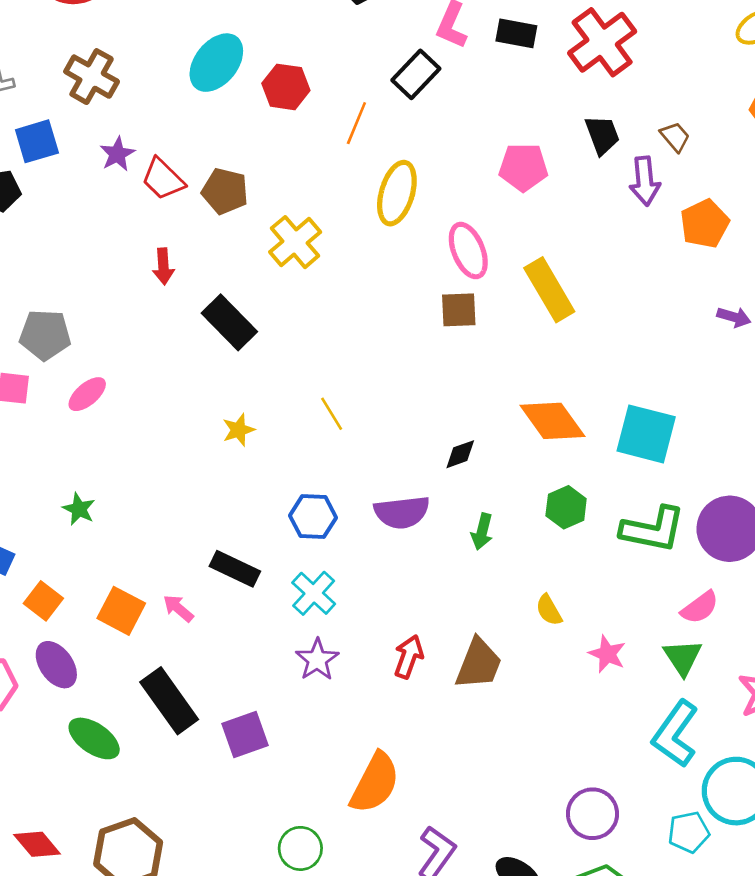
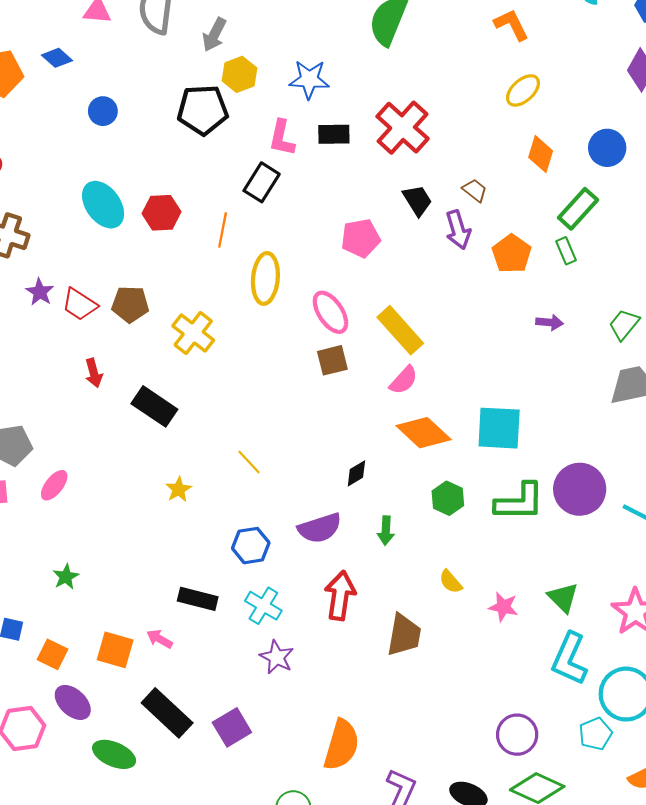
cyan ellipse: (216, 63) -> (103, 205), turned -63
green star: (79, 509) -> (66, 577), turned 30
pink semicircle: (700, 607) -> (404, 380), moved
red arrow: (409, 657) -> (340, 596), moved, size x1.4

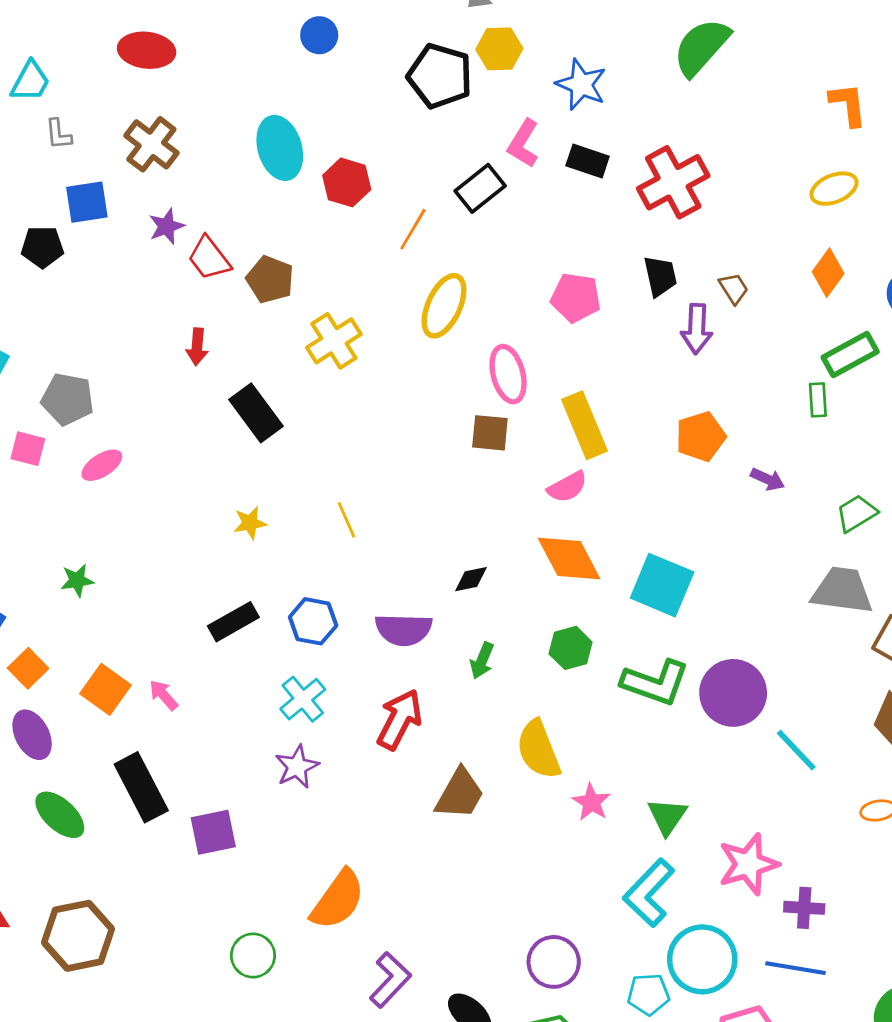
orange pentagon: (512, 254) -> (701, 436), moved
yellow semicircle: (451, 582) -> (538, 750), size x1.8
black rectangle: (198, 599) -> (233, 622), moved, turned -63

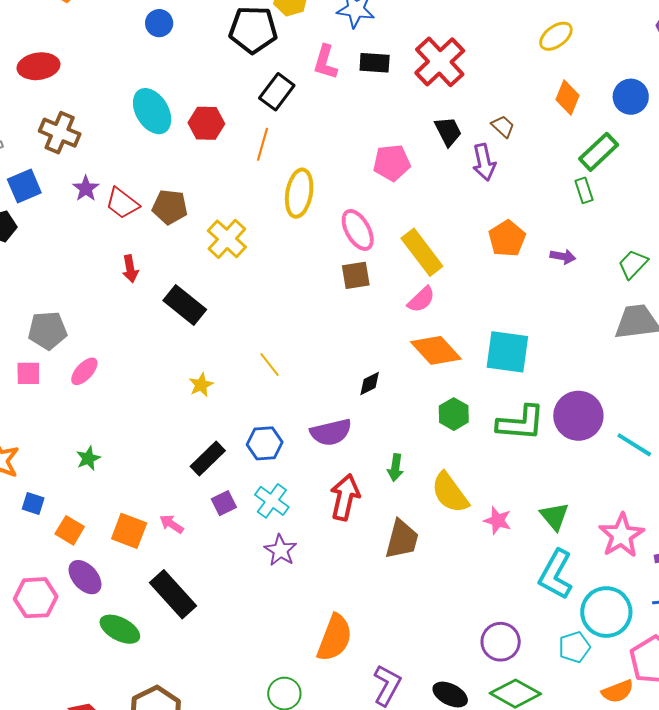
black rectangle: (480, 188) -> (277, 92), moved
green arrow: (482, 661) -> (395, 468), moved
purple square: (213, 832) -> (224, 503), moved, size x0.7

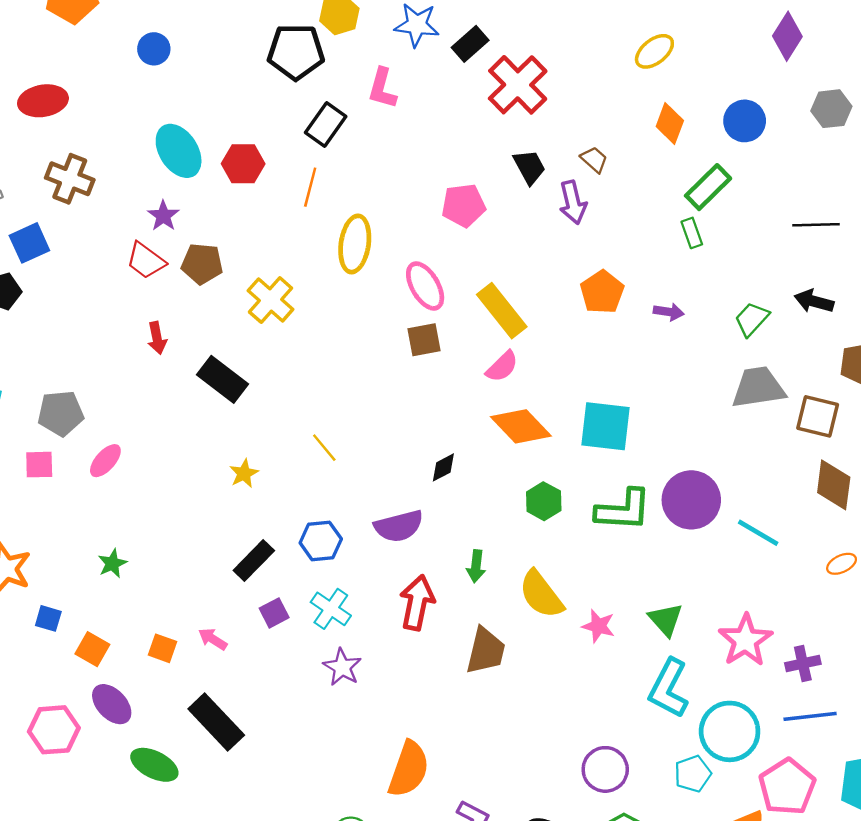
blue circle: (159, 23) -> (154, 49), moved
black rectangle: (375, 63) -> (470, 44), moved, turned -44
purple star: (86, 188) -> (163, 216), moved
orange square: (129, 531) -> (163, 648), size x0.7

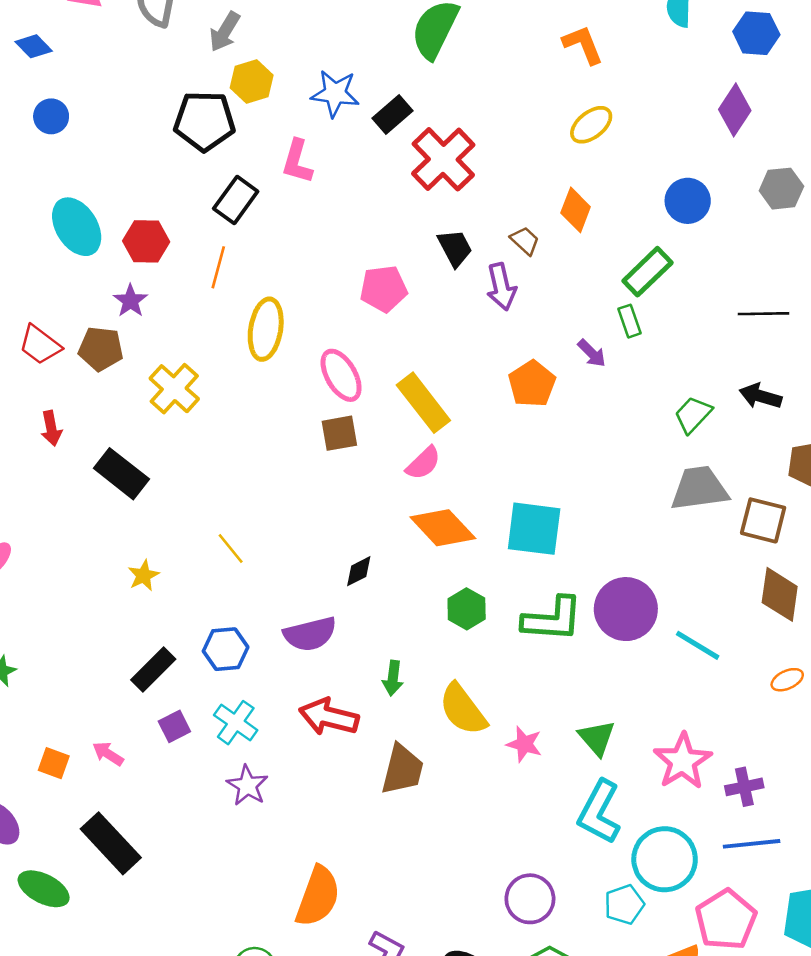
orange diamond: (670, 123) -> (576, 210), moved
purple star: (163, 216) -> (130, 301), moved
purple arrow: (669, 312) -> (592, 353), moved, turned 36
red arrow: (417, 603) -> (329, 717), turned -88

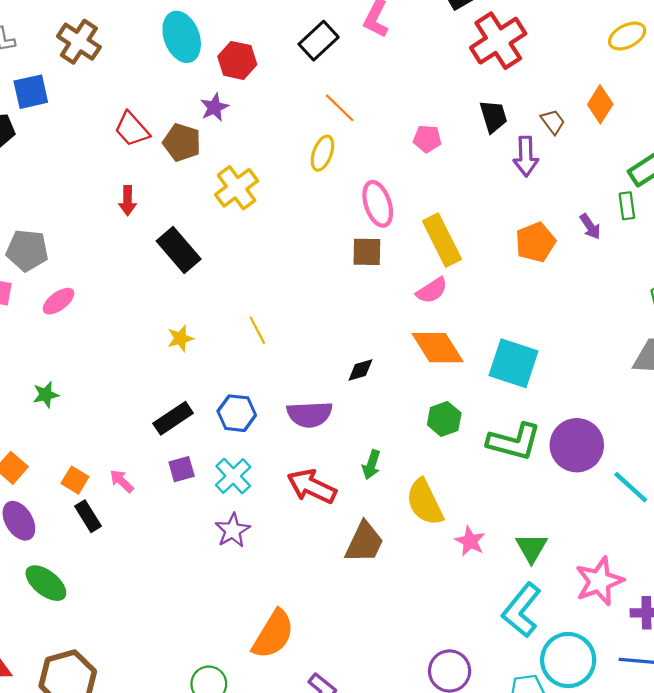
orange line: (218, 267) -> (340, 108), moved, turned -72
pink pentagon: (383, 289) -> (427, 139), size x0.7
yellow ellipse: (266, 329) -> (322, 153), size x0.7
black rectangle: (111, 843) -> (88, 516), moved, size x0.6

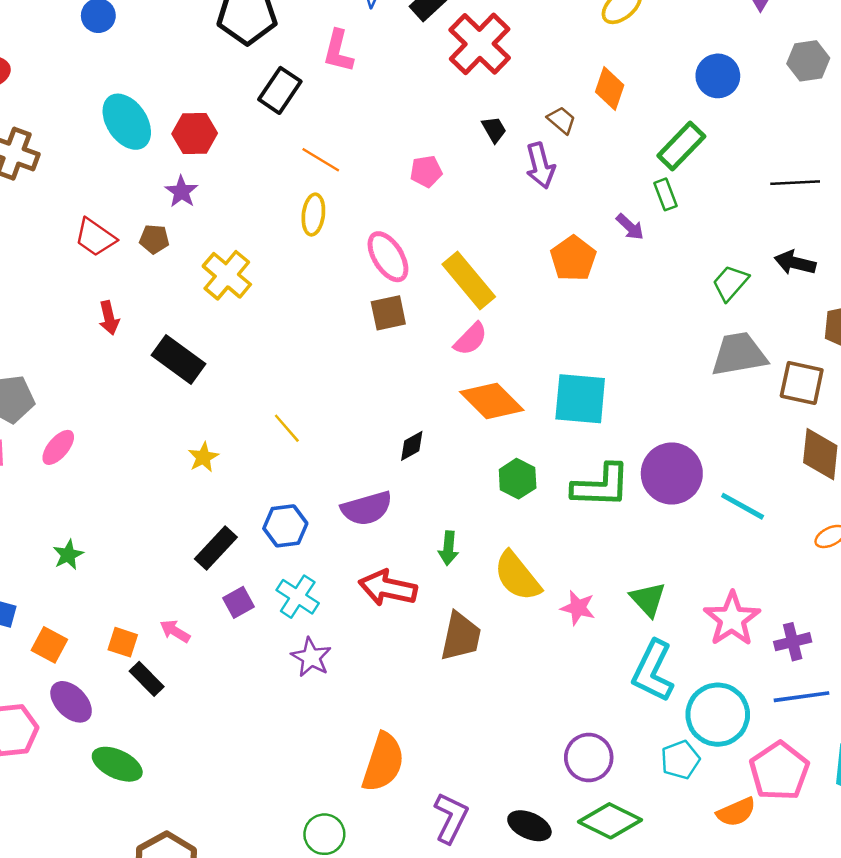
black trapezoid: (493, 116) -> (494, 129), size x0.7
brown pentagon: (182, 142) -> (154, 239), size x0.7

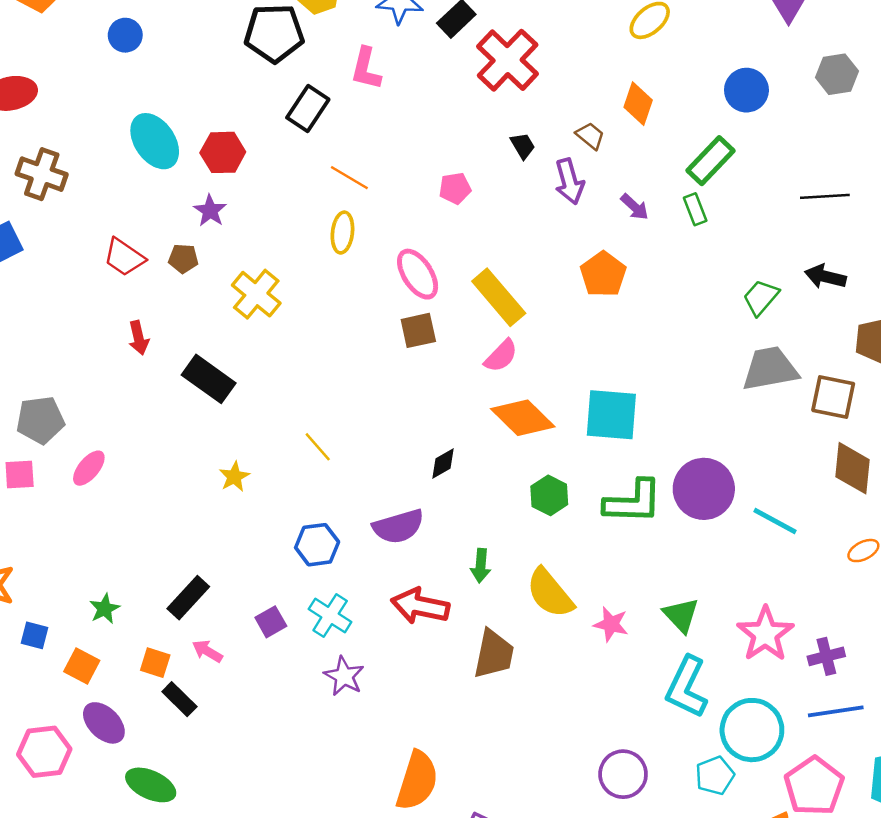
purple arrow: (630, 227) -> (635, 207), moved
black rectangle: (216, 548) -> (188, 598), moved
green star: (68, 555) -> (105, 609), moved

